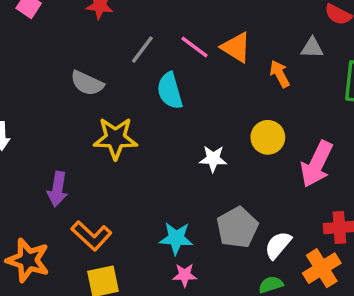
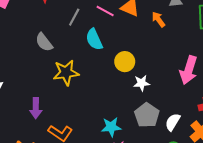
gray semicircle: (87, 83) -> (44, 42), turned 36
yellow circle: (268, 137) -> (125, 62), moved
white star: (213, 159) -> (142, 83), moved

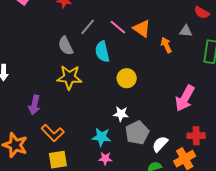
gray semicircle: (44, 42) -> (66, 46), moved
white star: (142, 83) -> (121, 114), moved

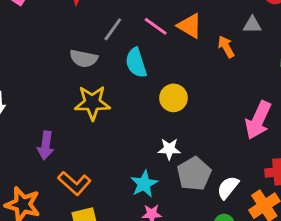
gray semicircle: (66, 46) -> (84, 58), turned -48
cyan star: (101, 137) -> (144, 184), turned -30

